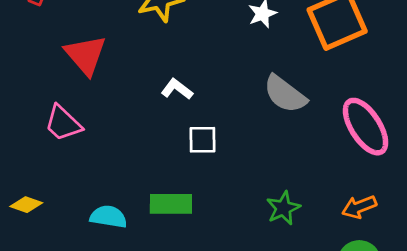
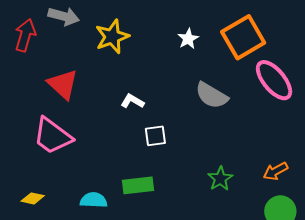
pink trapezoid: (63, 123) -> (52, 136), size x1.4
pink ellipse: (366, 127) -> (274, 80), moved

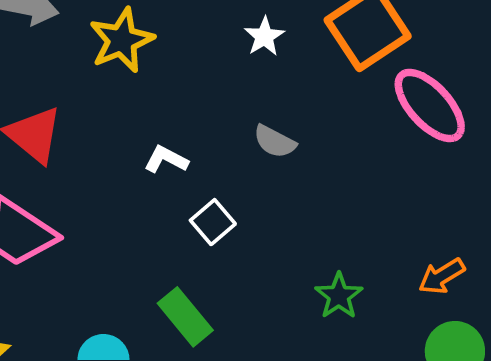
gray semicircle: (212, 95) -> (275, 142), moved, size x0.7
white square: (155, 136) -> (213, 222), turned -30
green rectangle: (138, 185) -> (185, 317), turned 60

